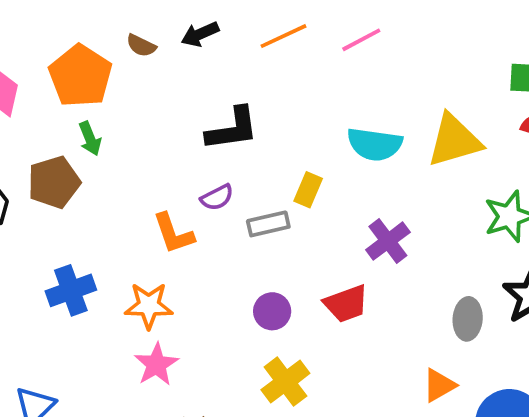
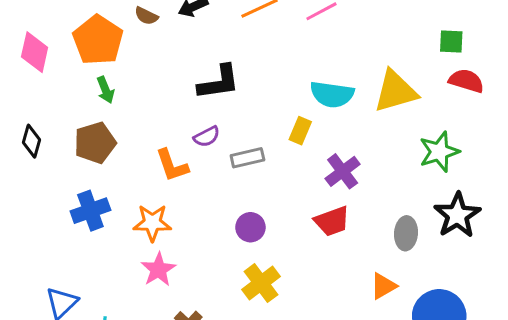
brown pentagon: (54, 182) -> (95, 143), moved
yellow rectangle: (308, 190) -> (300, 131), moved
red trapezoid: (346, 304) -> (332, 221), moved

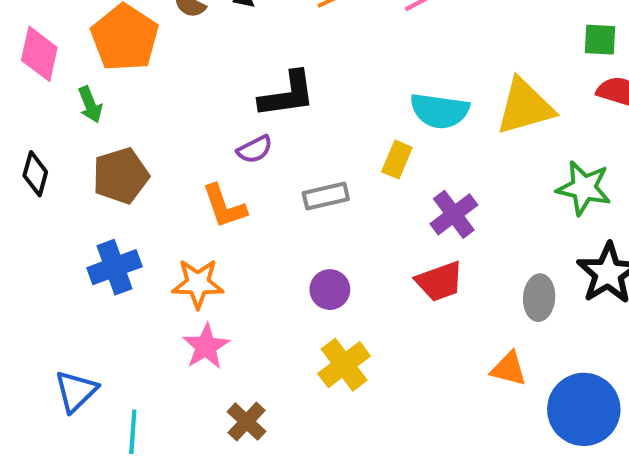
green arrow: (106, 90) -> (90, 105), moved
purple semicircle: (207, 137) -> (255, 149), moved
green star: (439, 152) -> (584, 188), turned 30
orange triangle: (383, 286) -> (509, 369), turned 44

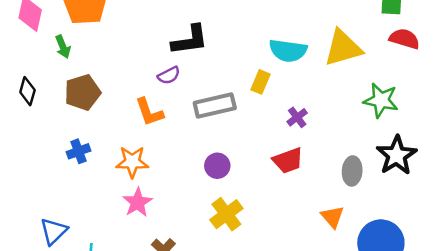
gray rectangle: (326, 196) -> (215, 106), size x1.4
purple cross: (454, 214) -> (297, 117), size x0.7
blue cross: (115, 267) -> (79, 151), size x0.7
orange triangle: (509, 369) -> (332, 217), turned 35

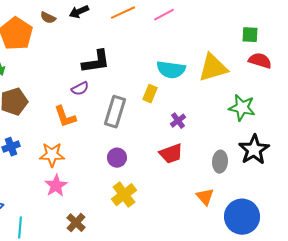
gray rectangle: (215, 106) -> (115, 112), turned -60

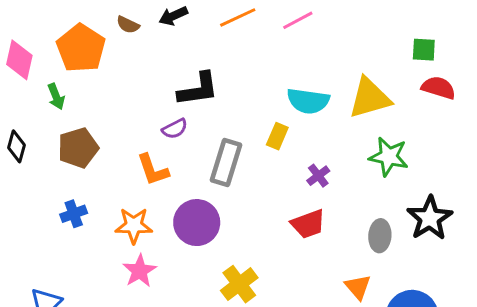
green star: (242, 108) -> (389, 157), moved
purple circle: (117, 158) -> (197, 223), moved, size x1.6

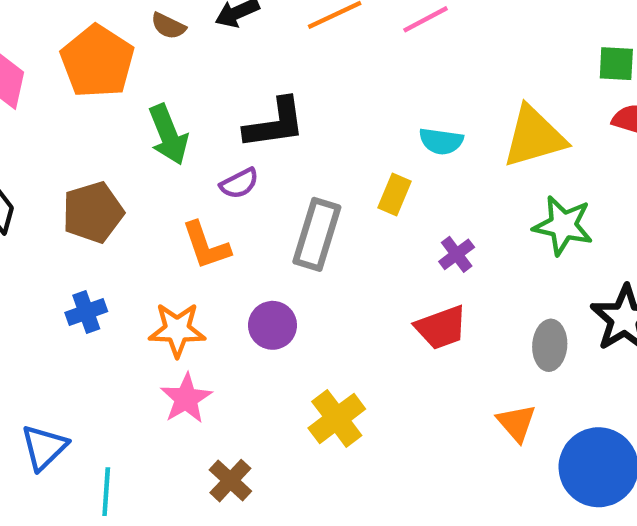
green arrow: (56, 97) -> (168, 135), moved, size x1.5
cyan semicircle: (308, 101) -> (441, 141), size x0.7
purple circle: (197, 223) -> (273, 325), size x0.7

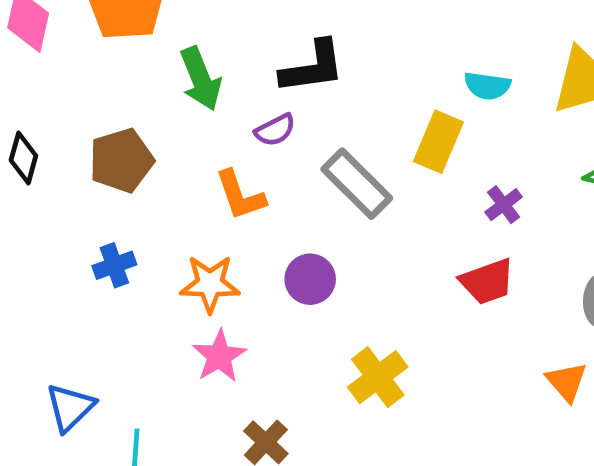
yellow rectangle: (395, 194) -> (438, 142), size x1.4
gray rectangle: (317, 234) -> (357, 184), turned -62

